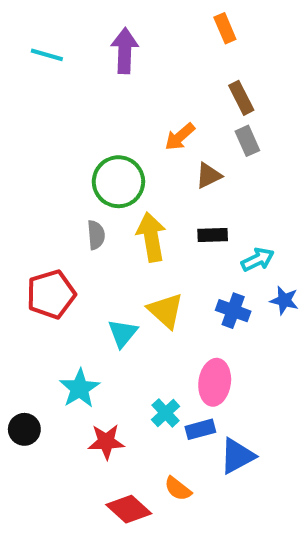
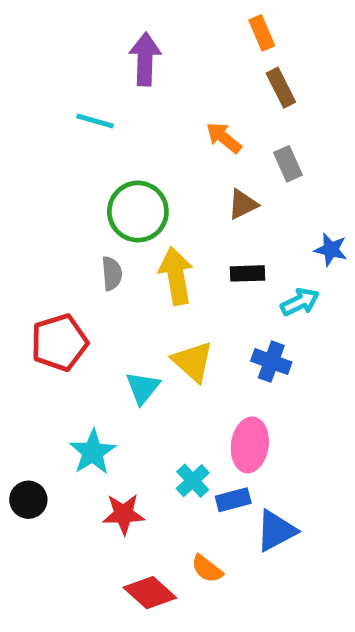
cyan line: (47, 55) -> (95, 121), moved
brown rectangle: (241, 98) -> (281, 88), moved
orange arrow: (180, 137) -> (224, 138), moved, turned 80
blue star: (284, 300) -> (331, 250), moved

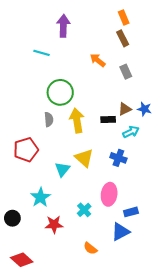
orange rectangle: (262, 33) -> (124, 18), moved
brown triangle: (243, 204) -> (125, 109), moved
blue rectangle: (233, 500) -> (131, 212), moved
red diamond: (150, 593) -> (22, 260), moved

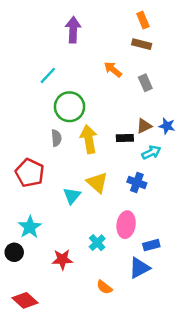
brown rectangle: (123, 38) -> (142, 44), turned -49
cyan line: (42, 53) -> (48, 75), moved, turned -63
red pentagon: (26, 150) -> (30, 173), turned -30
cyan star: (40, 197) -> (30, 227), moved

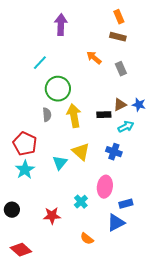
cyan star: (30, 227) -> (25, 170), moved

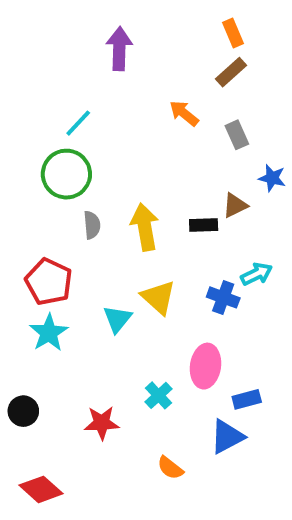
brown rectangle: (118, 37) -> (231, 72), turned -56
green circle: (58, 89) -> (66, 174), moved
blue star: (139, 105) -> (272, 178), moved
cyan arrow: (126, 127) -> (256, 274), moved

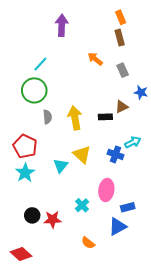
brown rectangle: (231, 72) -> (120, 38), turned -63
black circle: (23, 411) -> (32, 215), moved

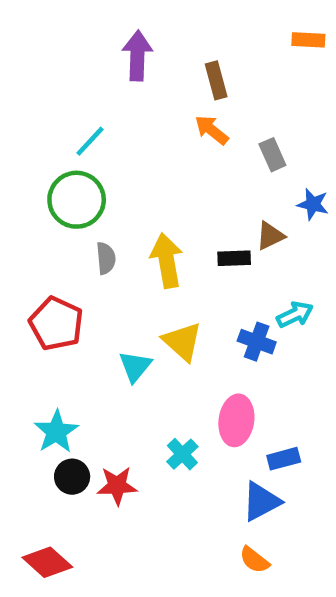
orange rectangle: (121, 17) -> (308, 40), moved, turned -64
brown rectangle: (120, 38) -> (216, 80), moved
cyan star: (25, 173) -> (56, 432), moved
orange semicircle: (88, 243) -> (254, 560), moved

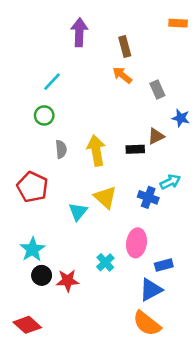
green circle: (77, 200) -> (44, 115), size x0.6
orange semicircle: (254, 560) -> (147, 323), size x1.6

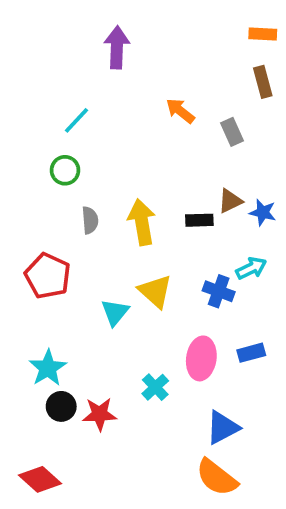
brown rectangle: (125, 47) -> (263, 82), moved
blue star: (181, 118) -> (263, 213), moved
blue rectangle: (164, 265) -> (251, 353), moved

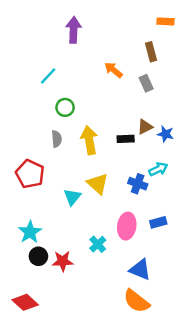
brown rectangle: (263, 82) -> (151, 52), moved
green circle: (65, 170) -> (65, 107), moved
blue triangle: (222, 428) -> (140, 270), turned 50

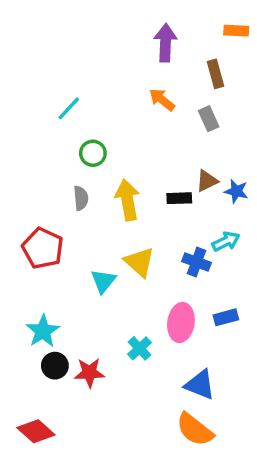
purple arrow: (74, 30) -> (165, 43), moved

